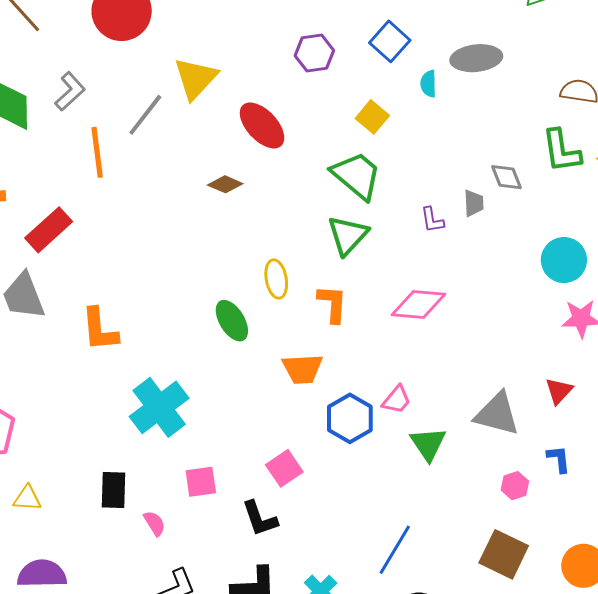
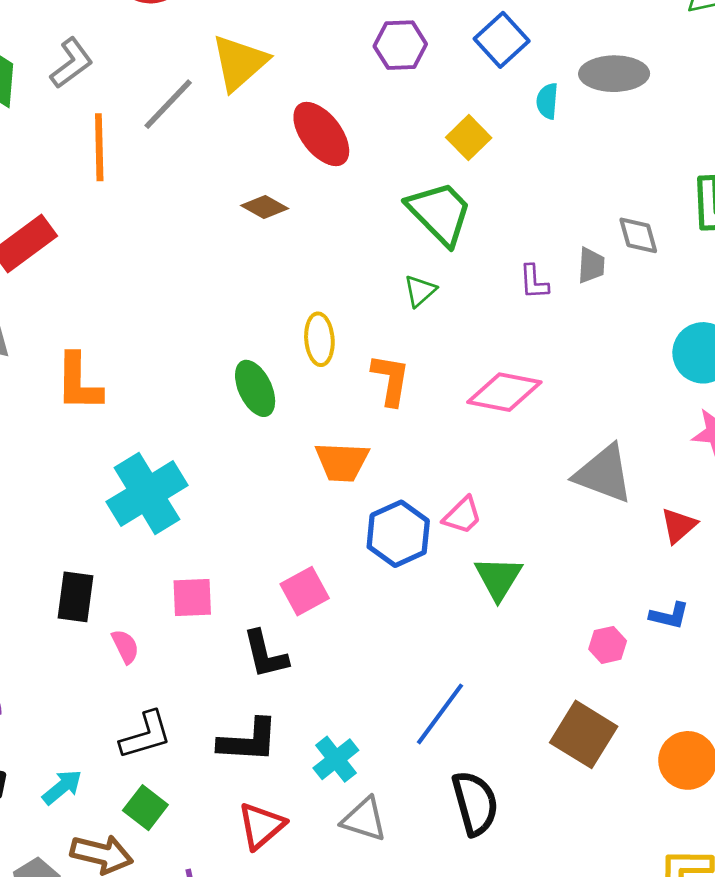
green triangle: (348, 235) -> (420, 291), size x0.6
gray triangle: (497, 414) -> (604, 474), moved
blue L-shape: (559, 459) -> (669, 616), turned 104

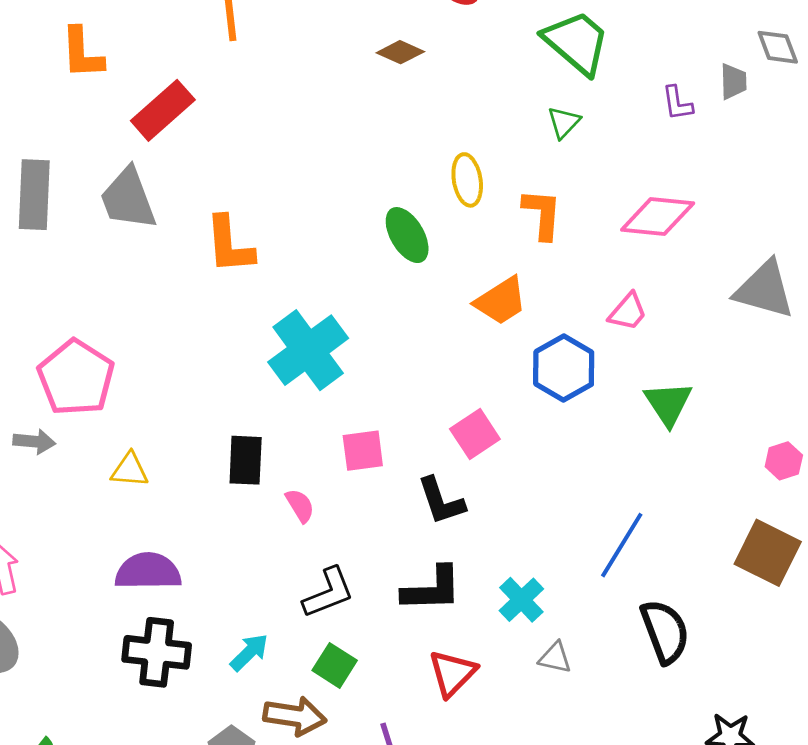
orange trapezoid: (342, 462) -> (501, 301), turned -30
pink trapezoid: (462, 515) -> (628, 312), moved
gray triangle: (364, 819) -> (555, 658), size x0.7

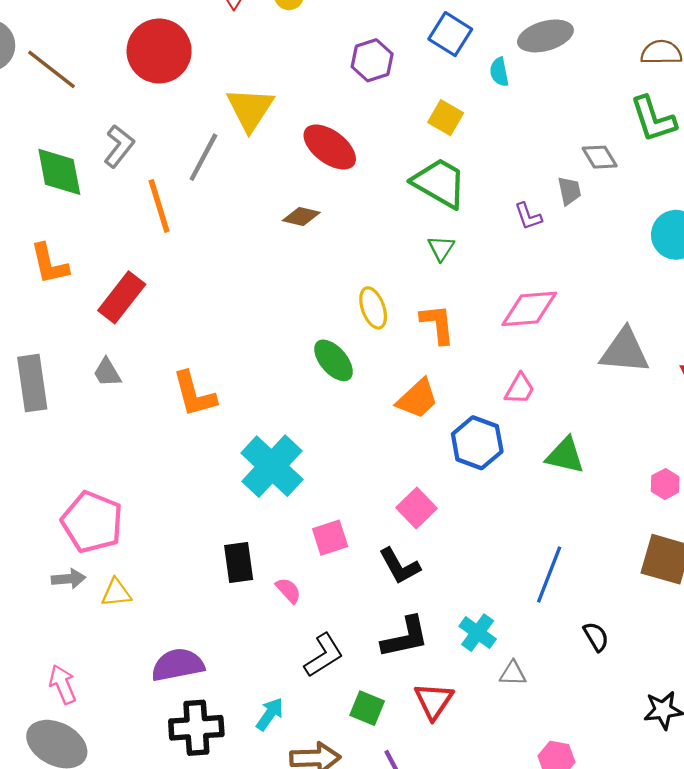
gray trapezoid: (128, 199) -> (107, 373), size x0.6
green triangle: (668, 403) -> (565, 455), turned -33
yellow triangle: (130, 470) -> (116, 593), moved
black semicircle: (665, 632) -> (596, 637), size x0.6
green square: (335, 665) -> (367, 708), moved

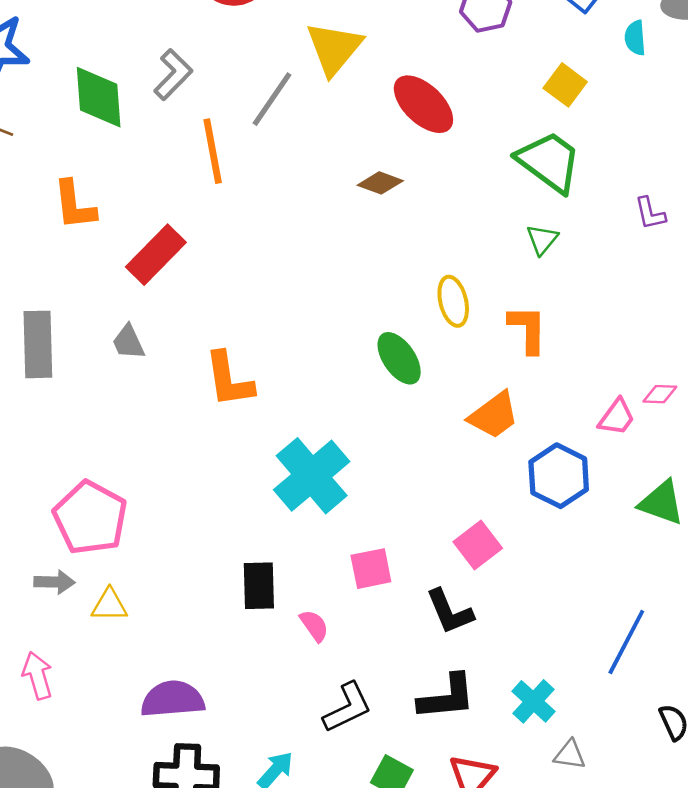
pink diamond: (529, 309) -> (660, 394), moved, size x0.5
pink arrow: (63, 684) -> (38, 676), moved

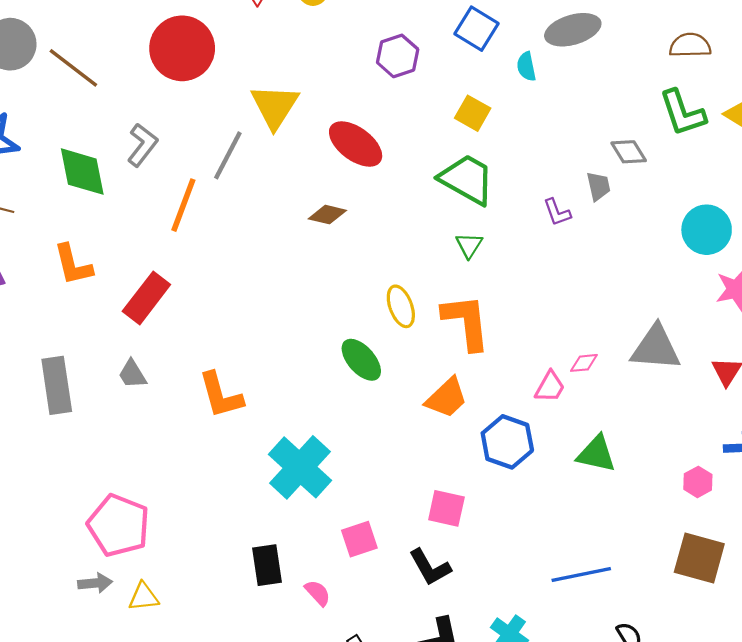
orange line: (213, 151) -> (183, 205), turned 38
orange L-shape: (528, 329) -> (466, 322), size x1.4
pink square: (478, 545) -> (446, 508), turned -33
blue line: (626, 642) -> (581, 574), turned 58

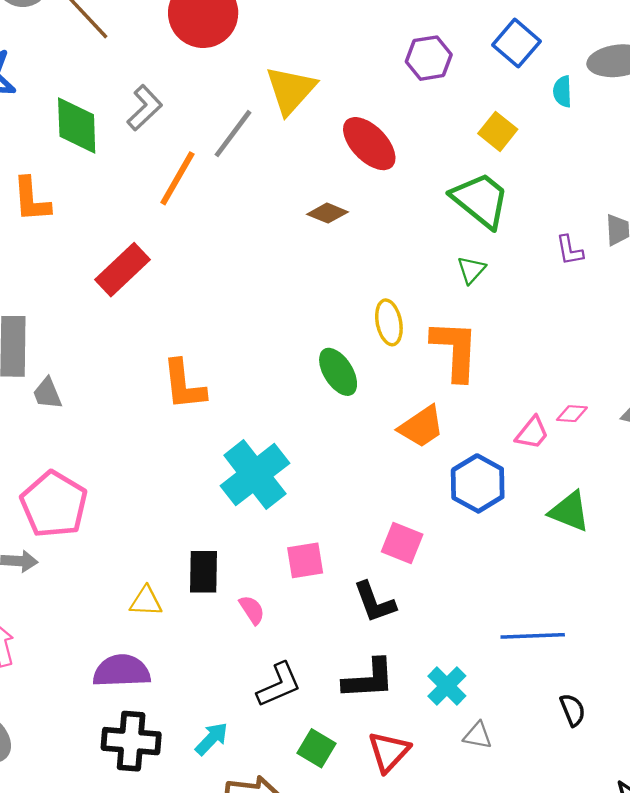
orange L-shape: (73, 265) -> (31, 200), moved
gray trapezoid: (132, 374) -> (47, 393), moved
yellow triangle: (144, 597) -> (146, 601), moved

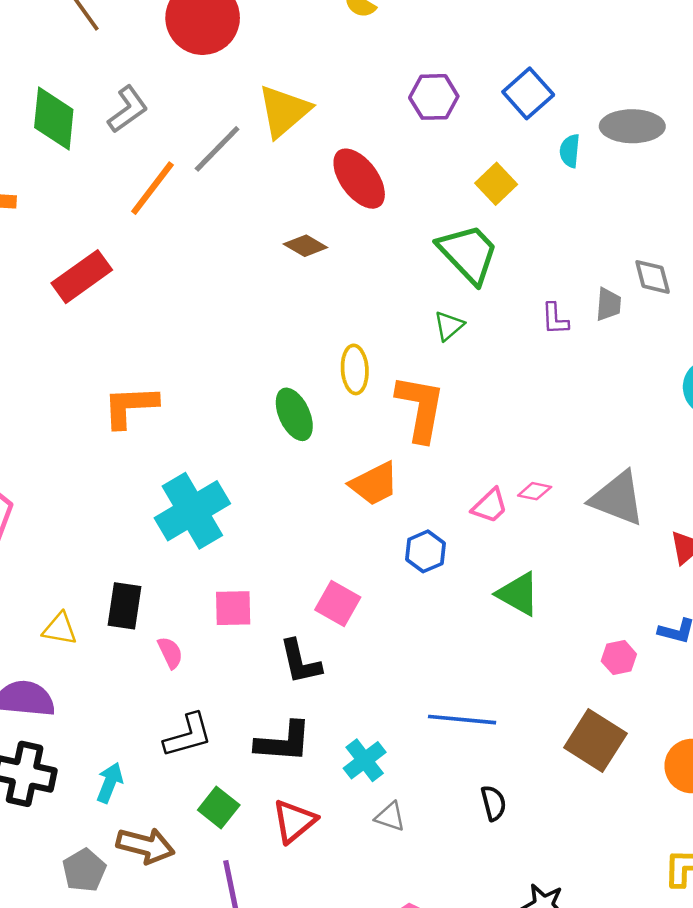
orange L-shape: (184, 385) -> (130, 406), turned 86
blue hexagon: (478, 483) -> (426, 551), size x0.7
cyan arrow: (212, 739) -> (110, 783), turned -30

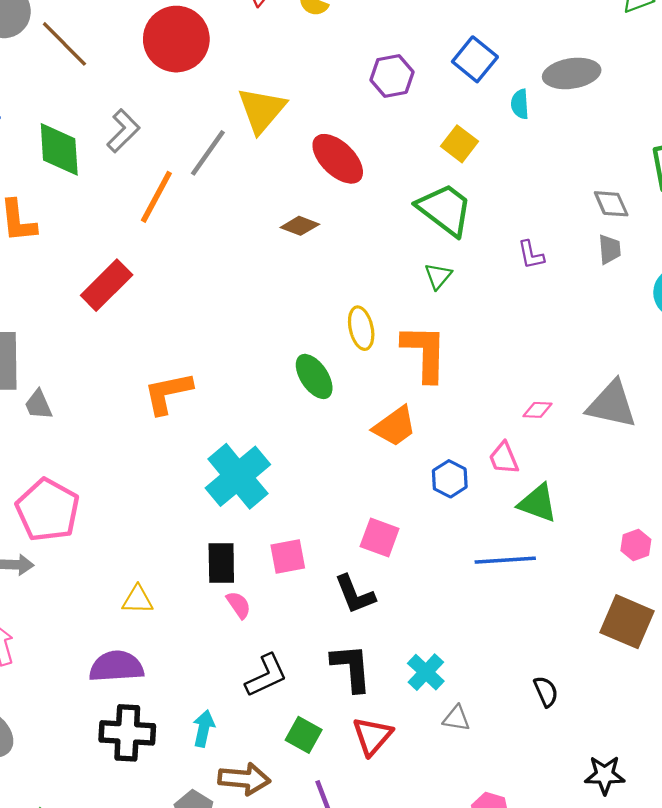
gray trapezoid: (608, 304) -> (610, 249), moved
pink trapezoid: (490, 506) -> (504, 458), moved, turned 120
black rectangle: (125, 606) -> (221, 563), moved
blue line: (462, 720) -> (505, 560), moved
black L-shape: (283, 742) -> (351, 668), turned -90

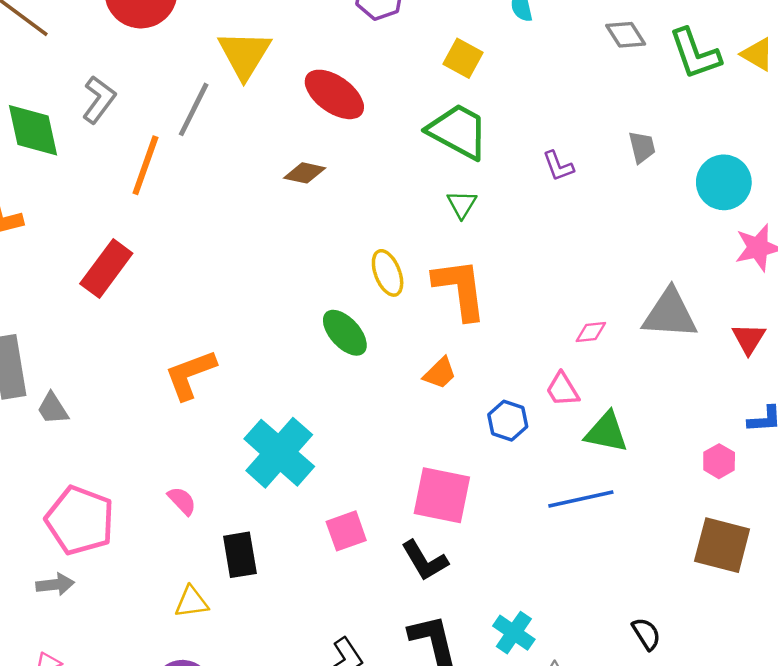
gray diamond: (611, 204) -> (626, 35), moved
orange trapezoid: (395, 426) -> (440, 373), size x0.7
pink square: (380, 537) -> (442, 495), size x1.4
black rectangle: (221, 563) -> (240, 555), moved
pink semicircle: (239, 605) -> (182, 501), moved

